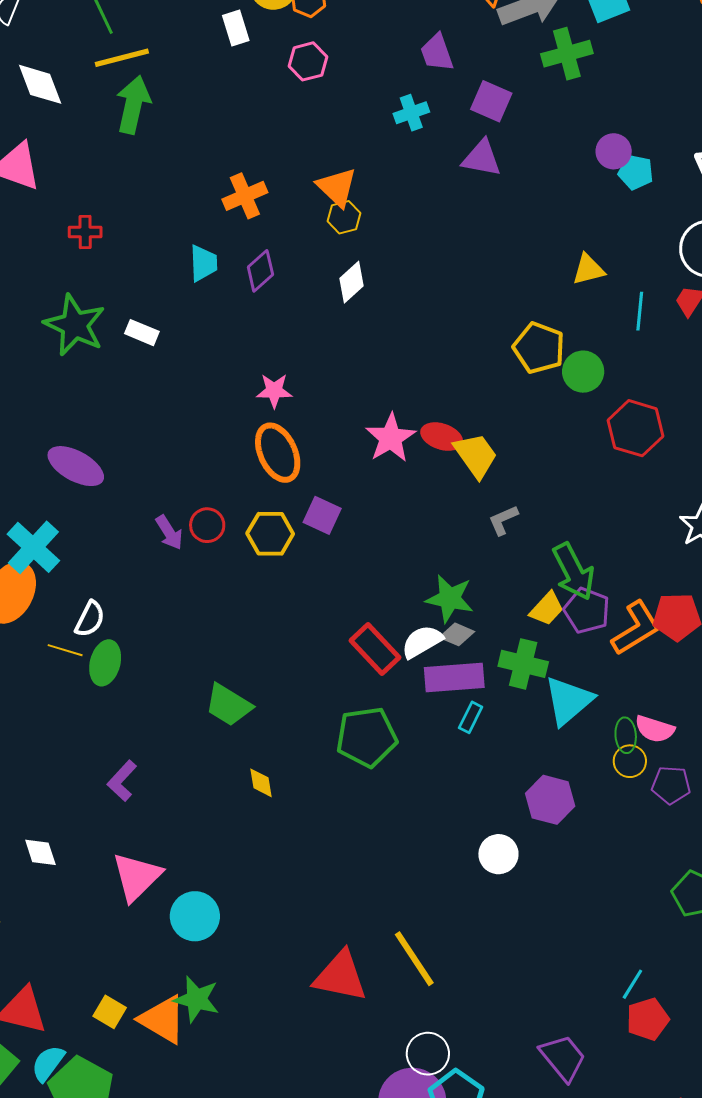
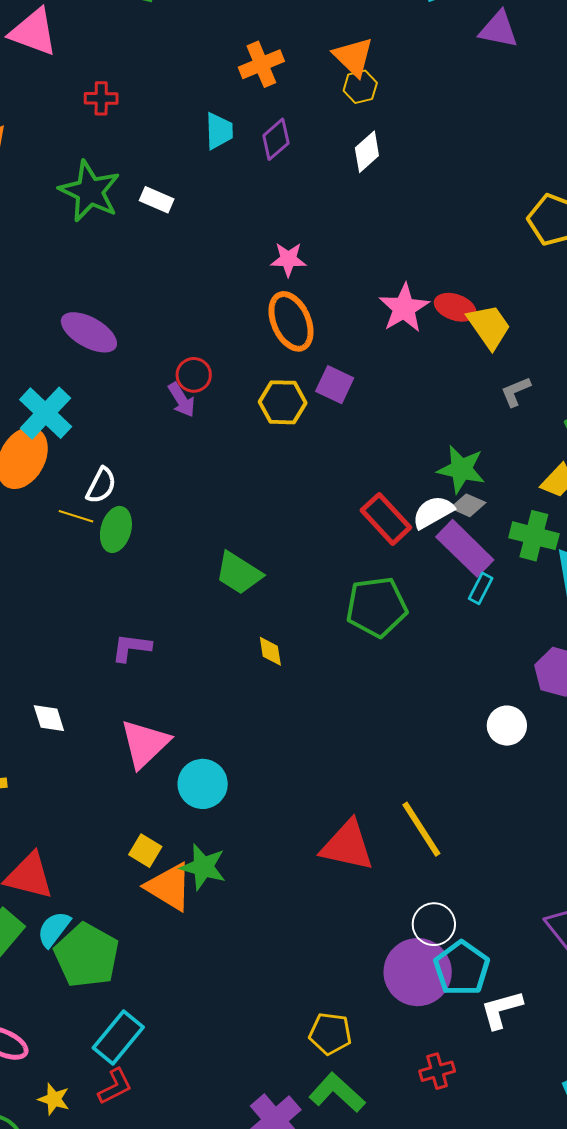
red circle: (207, 525) -> (194, 375), moved
purple rectangle: (454, 677) -> (465, 548), turned 48
purple L-shape: (122, 781) -> (131, 648), turned 54
yellow square: (110, 1012) -> (145, 851), moved

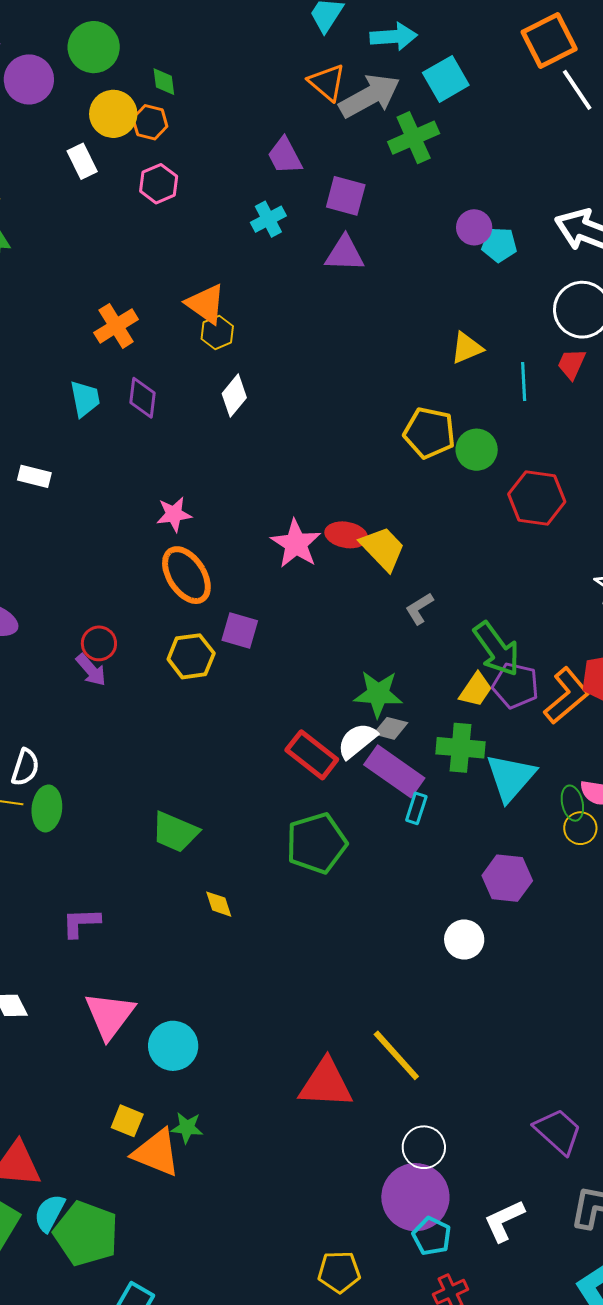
purple diamond: (276, 139) -> (142, 398), turned -33
green star: (203, 867) -> (187, 1128), size x0.7
cyan pentagon: (462, 968) -> (432, 1236), moved, size x0.7

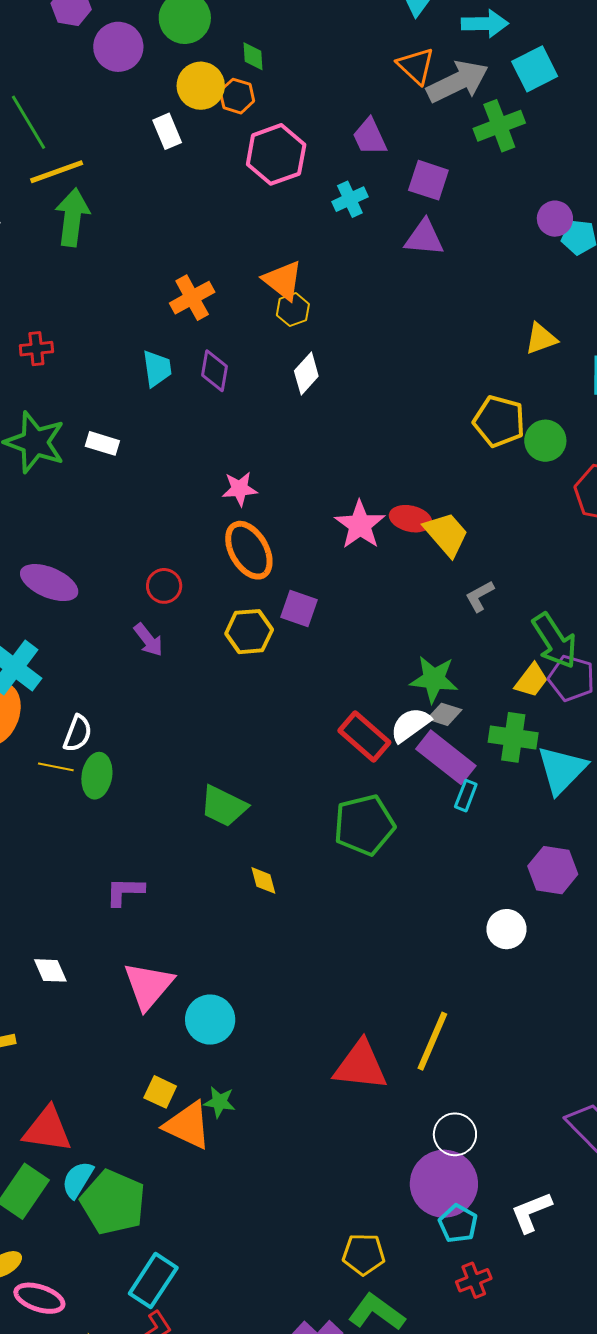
pink hexagon: (159, 184) -> (276, 154), moved, size x1.5
red circle: (99, 643) -> (164, 586), moved
yellow line: (396, 1055) -> (432, 1041), turned 62

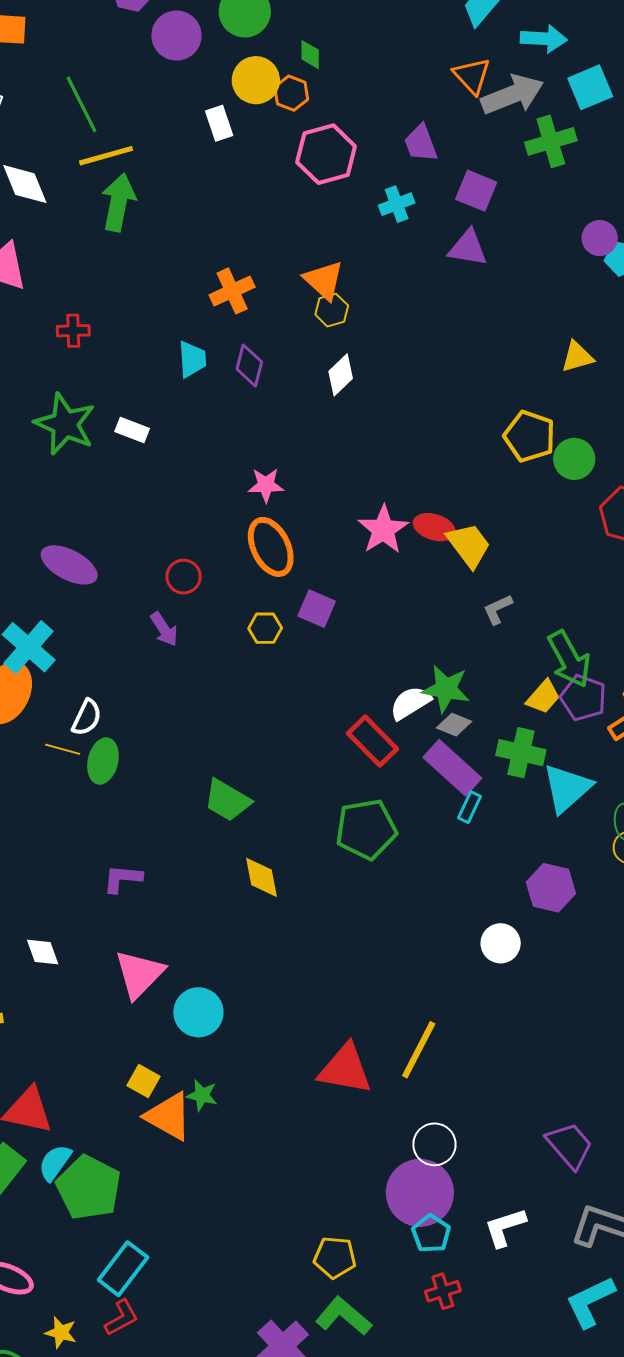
yellow hexagon: (249, 632) -> (265, 628), size x0.7
white semicircle: (410, 725) -> (410, 703), moved
yellow diamond: (263, 880) -> (261, 877), size x1.4

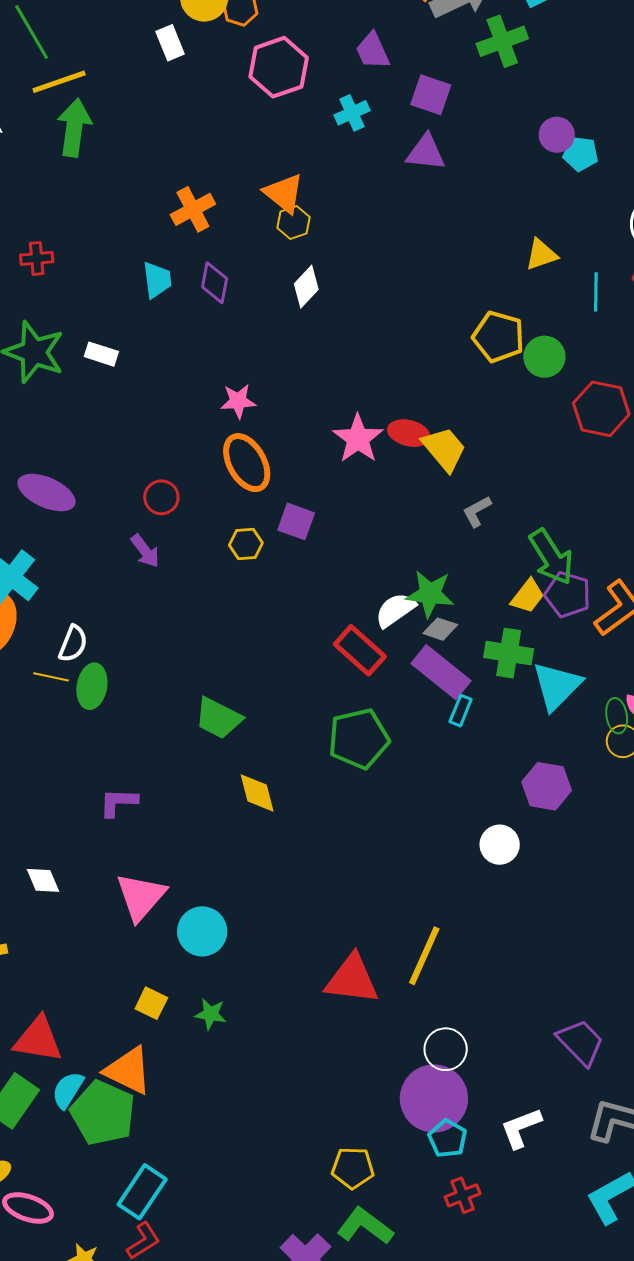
orange triangle: (169, 1116) -> (128, 1071), moved

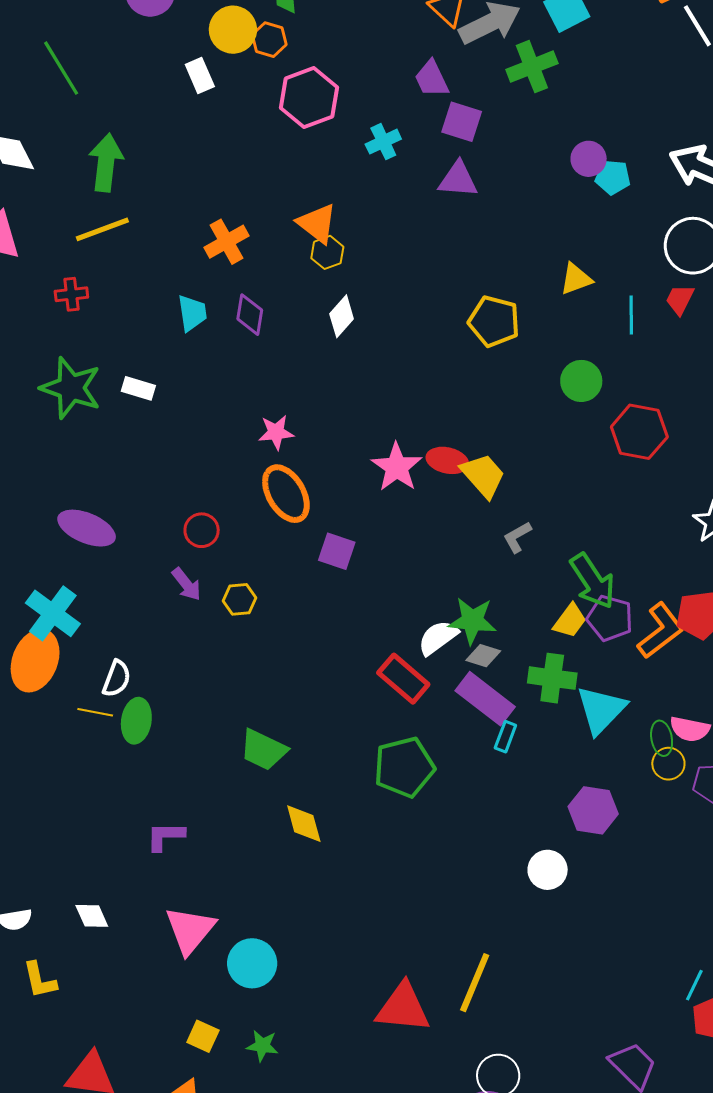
purple trapezoid: (373, 51) -> (432, 79), moved
yellow line: (59, 82) -> (102, 229), moved
yellow pentagon: (498, 337) -> (494, 321), moved
yellow hexagon: (246, 544) -> (239, 599), moved

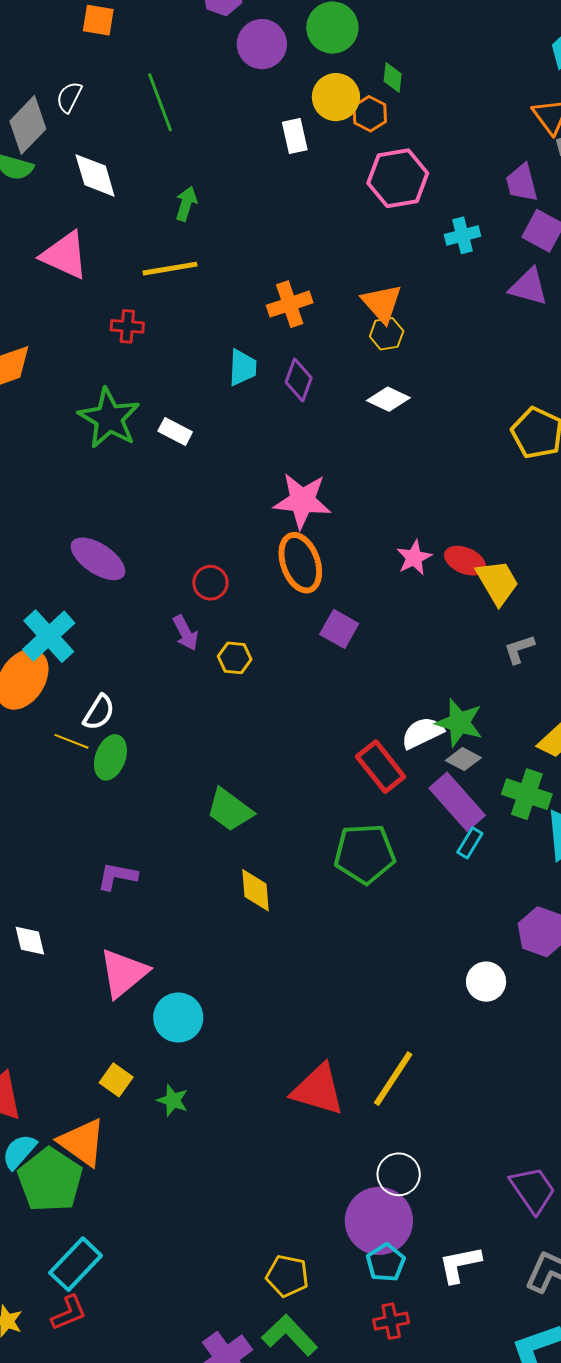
green arrow: (106, 163) -> (186, 204), size x0.6
white diamond: (342, 316) -> (388, 399), turned 63
pink star: (276, 432) -> (302, 501), size x1.6
pink star: (397, 467) -> (414, 558), size x0.7

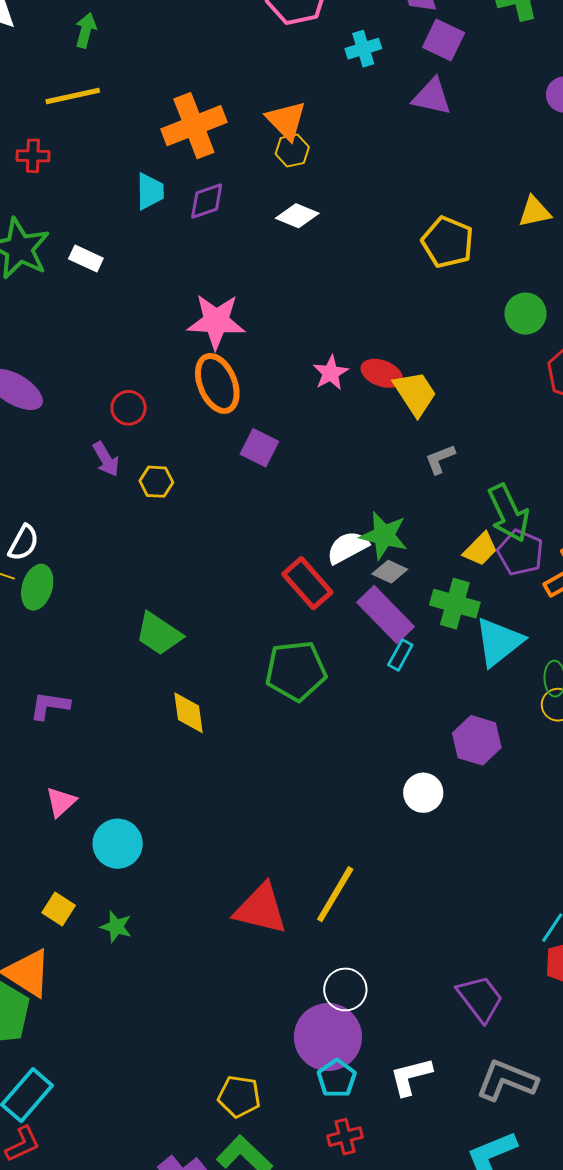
orange cross: (290, 304) -> (194, 126), size x1.4
purple diamond: (299, 380) -> (207, 201), turned 54
pink triangle: (124, 973) -> (61, 802), size x0.6

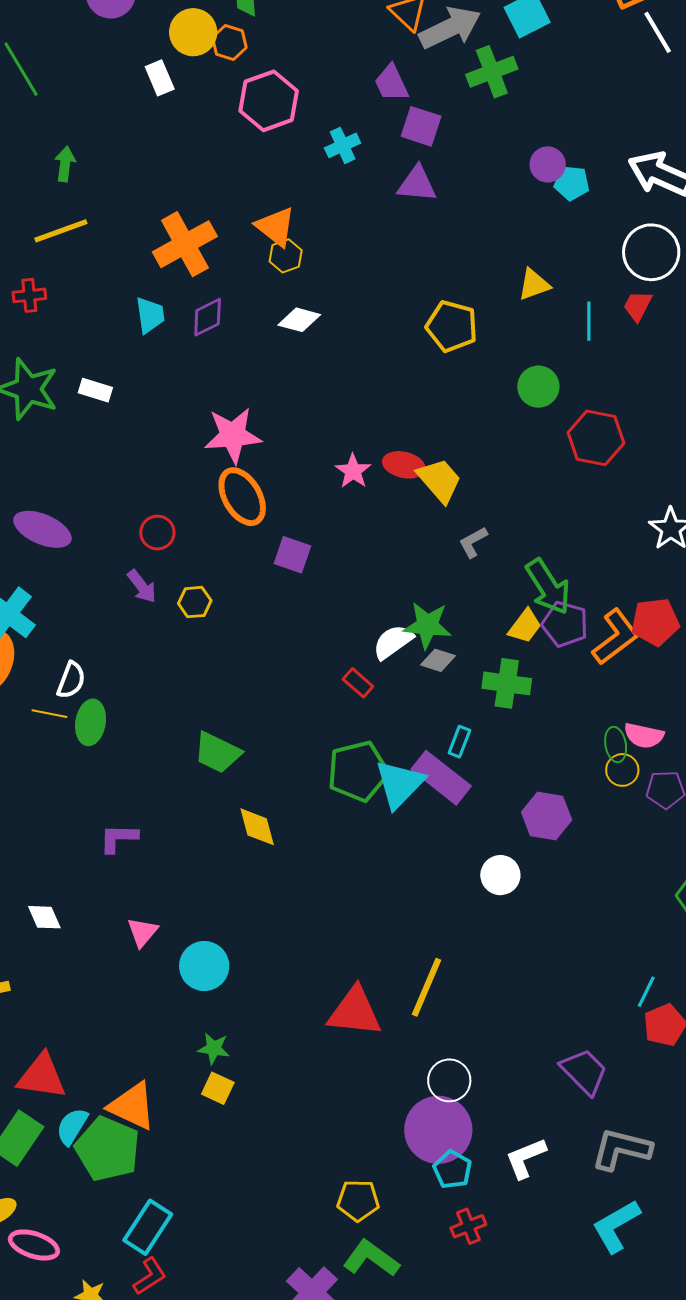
red rectangle: (307, 583) -> (358, 683), size x0.6
purple rectangle: (386, 615) -> (441, 778), moved
cyan triangle: (499, 642) -> (400, 784), moved
yellow square: (59, 909) -> (218, 1088), moved

